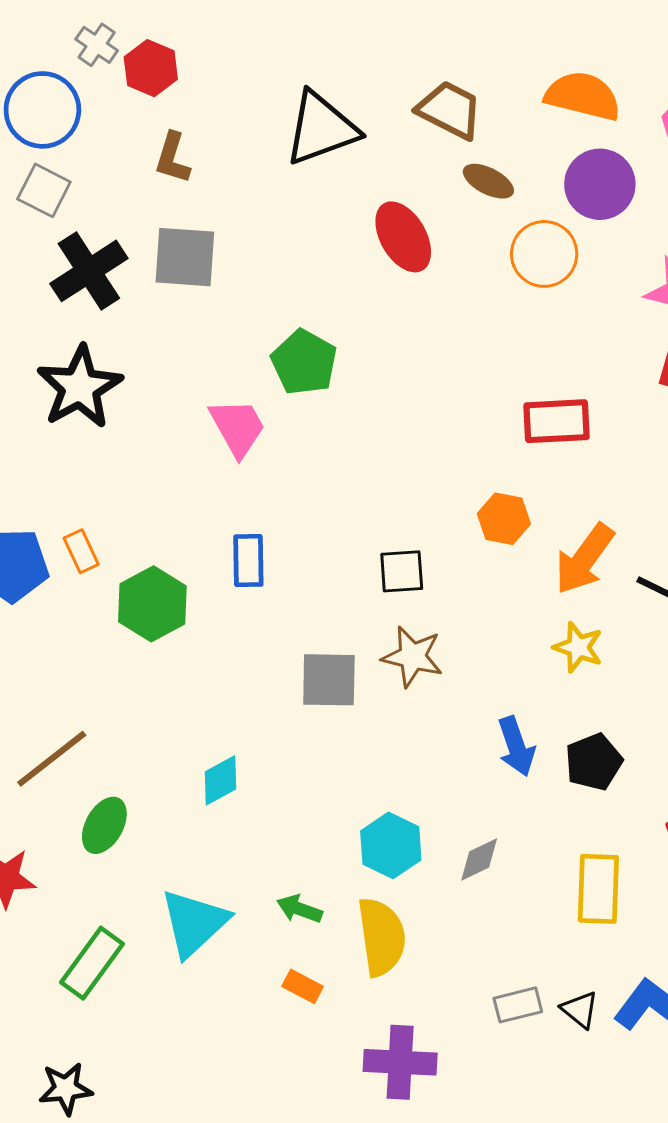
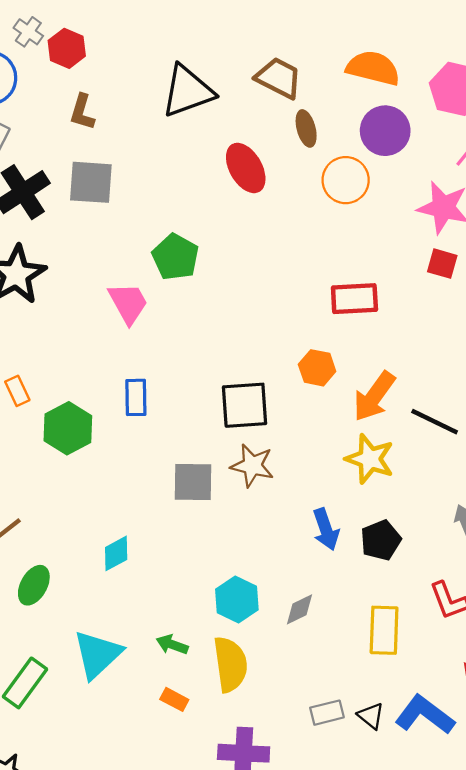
brown ellipse: (488, 181) -> (306, 128), turned 48
black square: (402, 571) -> (245, 405), size x1.5
yellow star: (578, 647) -> (370, 459), size x1.4

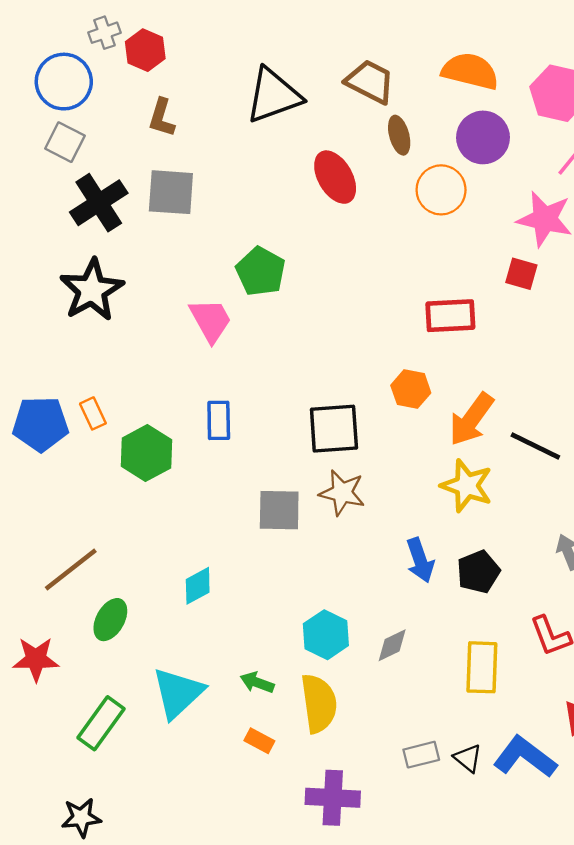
gray cross: (28, 32) -> (105, 33), turned 36
red square: (442, 264) -> (521, 274), moved

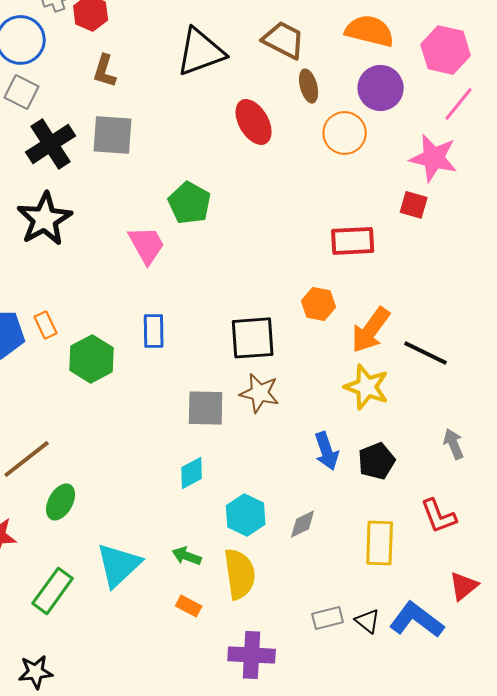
cyan diamond: (198, 586) -> (192, 473), moved

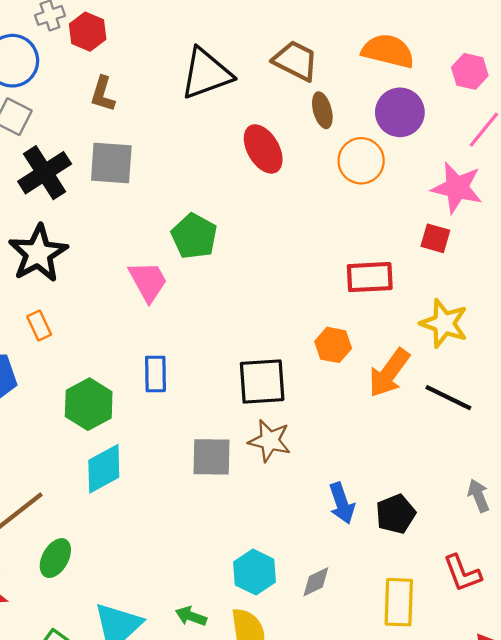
pink hexagon: (446, 50) -> (470, 71), size x0.7
orange rectangle: (46, 325) -> (39, 326), moved
yellow star: (367, 387) -> (444, 323), moved
cyan diamond: (192, 473) -> (104, 469), moved, size x1.4

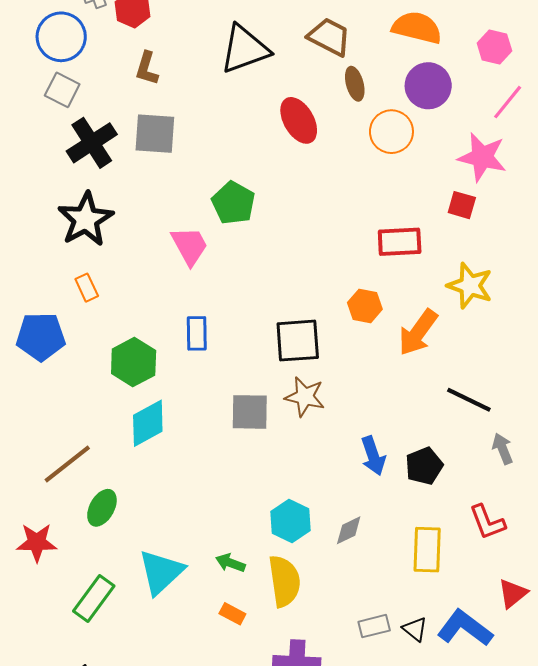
black line: (448, 398) -> (469, 400), moved

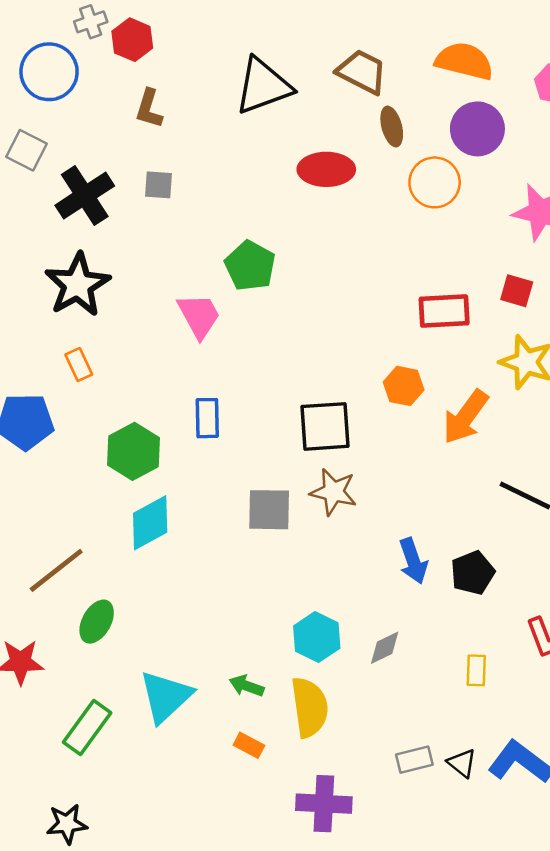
gray square: (62, 90) -> (26, 150), moved
red ellipse: (299, 120) -> (326, 169), turned -60
gray square: (155, 134) -> (158, 185), size x0.6
red square: (462, 205) -> (517, 291), moved
yellow rectangle: (427, 550) -> (476, 670), size x0.6

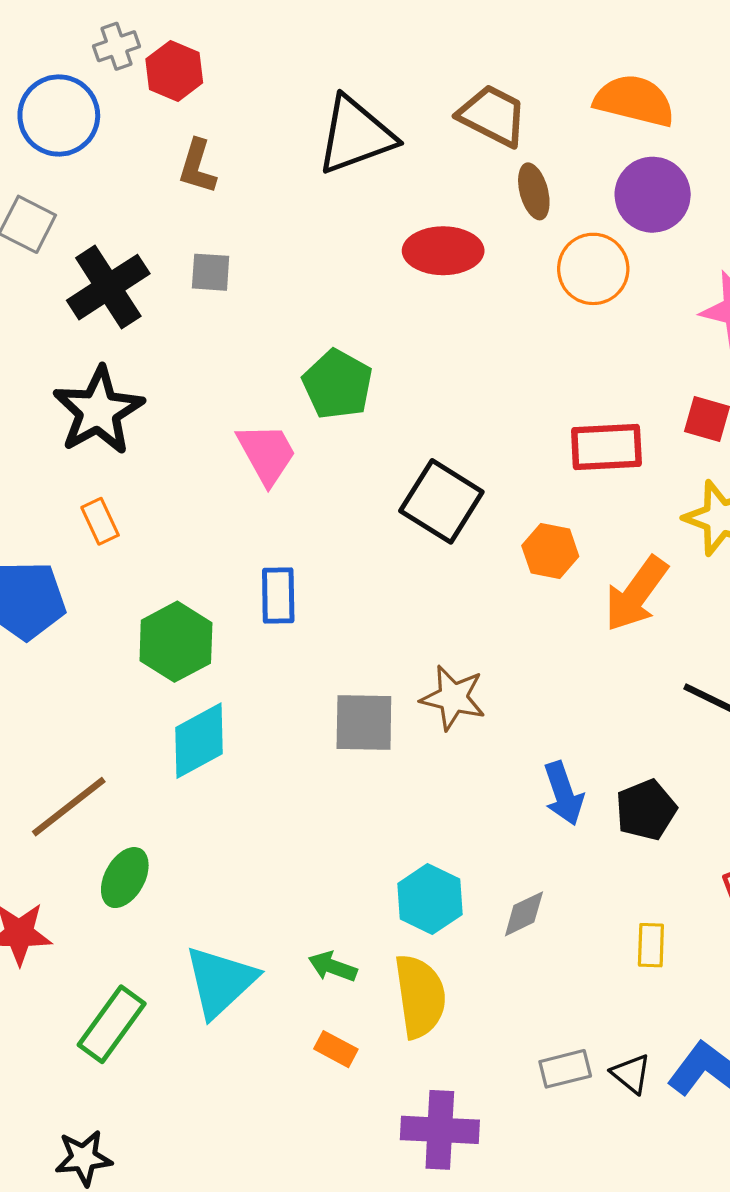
black square: (325, 426) -> (441, 501), moved, turned 36

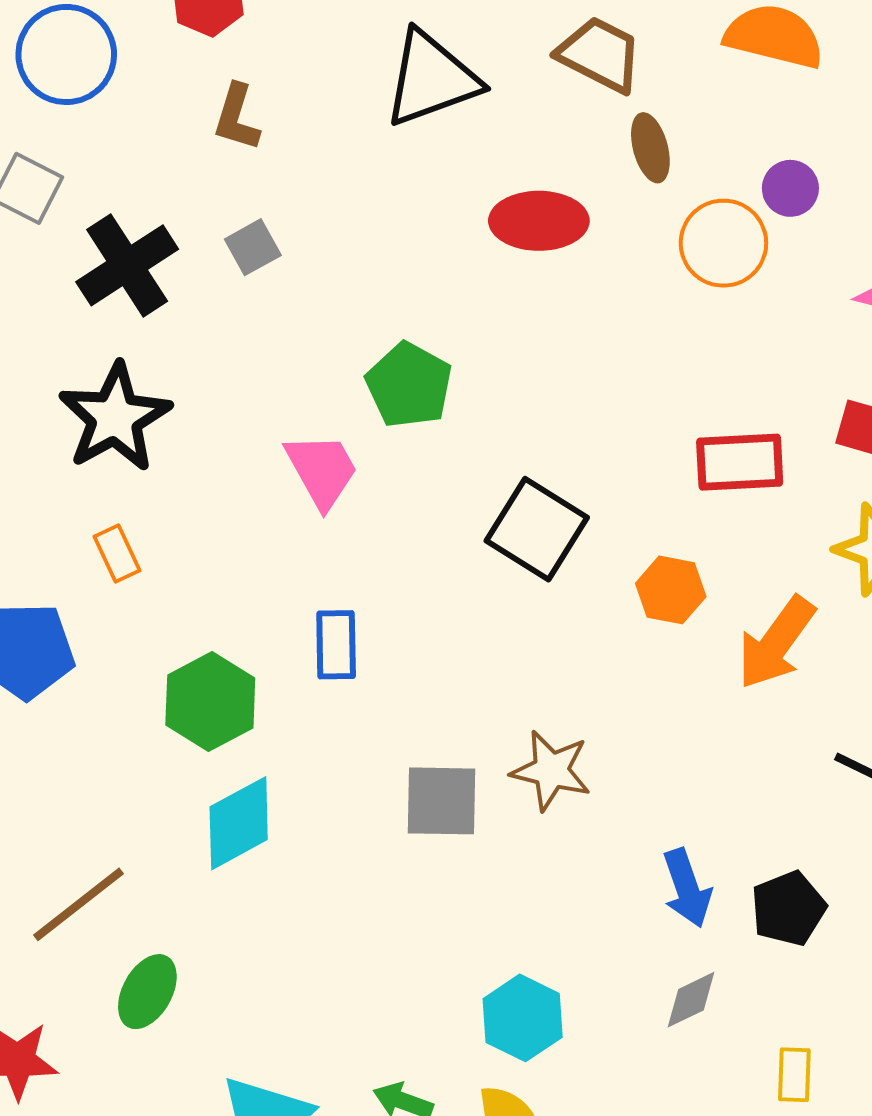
purple circle: (653, 195) -> (790, 188), moved, size x0.6
gray square: (211, 272) -> (253, 247), turned -33
gray diamond: (524, 914) -> (691, 1000), moved

